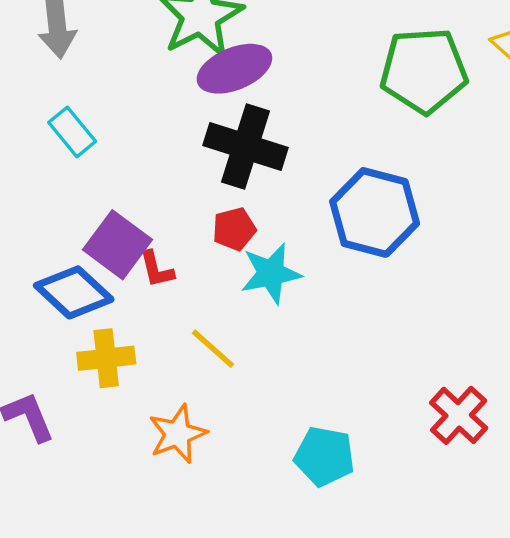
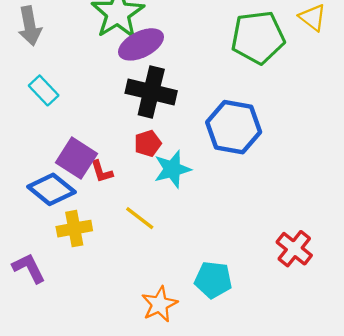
orange star: (178, 434) -> (159, 304), moved

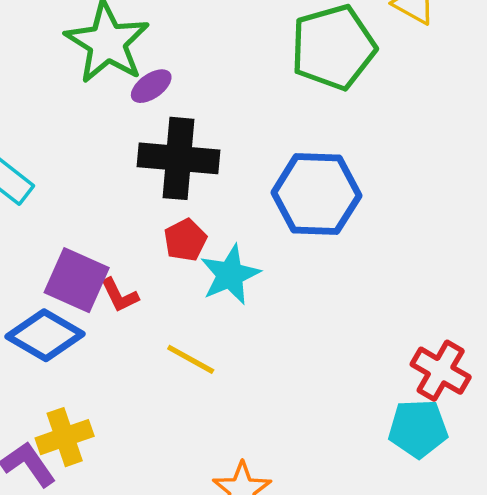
purple ellipse: (141, 44) -> (151, 86), size x0.6
yellow cross: (74, 229) -> (65, 437), moved
cyan pentagon: (213, 280) -> (418, 429), moved

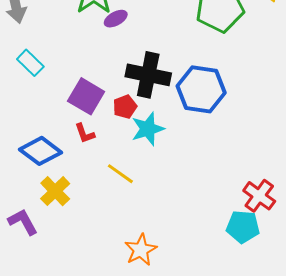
black cross: (178, 158) -> (148, 75), moved
purple square: (77, 280) -> (86, 96), moved
yellow cross: (65, 437) -> (55, 191), moved, turned -32

